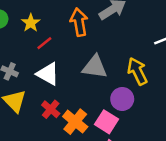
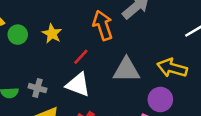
red line: (44, 43) -> (81, 57), moved
yellow arrow: (137, 71) -> (172, 68), turned -40

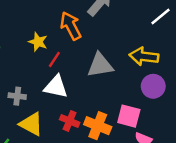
yellow star: (52, 34) -> (38, 42), moved
purple circle: (160, 100) -> (153, 86), moved

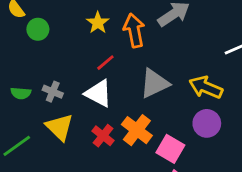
yellow star: (38, 42) -> (98, 23), moved
gray triangle: (100, 65) -> (154, 83), turned -32
orange cross: (98, 126) -> (137, 130), moved

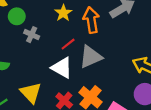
gray triangle: (154, 83) -> (91, 57), moved
gray cross: (53, 92) -> (32, 35), moved

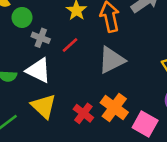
red line: (68, 44) -> (70, 45), moved
white triangle: (62, 68) -> (38, 70), moved

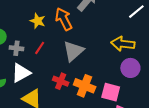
white triangle: (38, 70) -> (21, 73), turned -40
red cross: (83, 113) -> (61, 81), moved

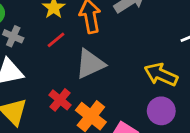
red line: (40, 48) -> (56, 40), moved

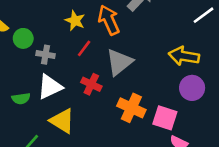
red cross: (60, 100) -> (91, 84), moved

